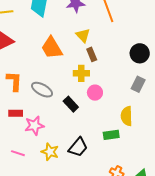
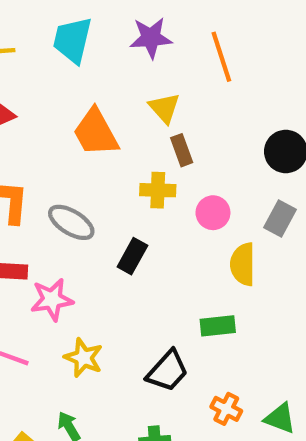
pink circle: (95, 93) -> (213, 213), moved
black rectangle: (71, 104) -> (132, 256), turned 70
yellow semicircle: (127, 116) -> (243, 264), moved
black trapezoid: (78, 147) -> (167, 371), moved

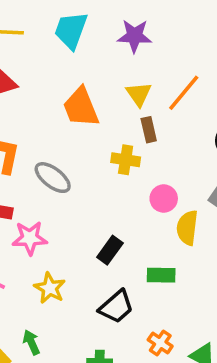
orange line: (221, 57) -> (184, 93), moved, turned 51
pink circle: (213, 213) -> (164, 199), moved
black rectangle: (132, 256) -> (110, 250), moved

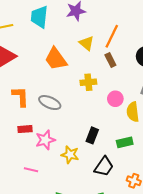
brown rectangle: (149, 130) -> (110, 60), moved
yellow star: (50, 288) -> (70, 155), moved

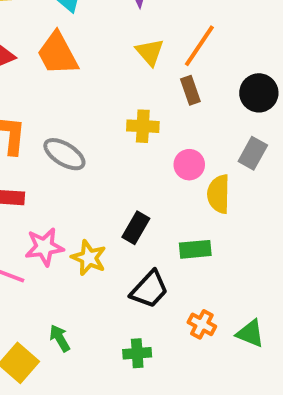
orange trapezoid: (56, 59) -> (58, 54), moved
pink star: (45, 140) -> (44, 247), moved

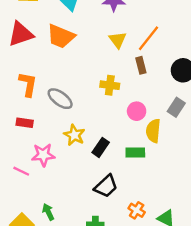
orange trapezoid: (58, 54) -> (61, 36), turned -44
green rectangle: (195, 249) -> (135, 153), moved
yellow star: (89, 258) -> (74, 135), moved

